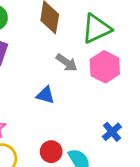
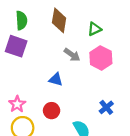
green triangle: (96, 29) -> (94, 29), size x0.6
red circle: (51, 152) -> (52, 111), moved

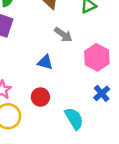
pink hexagon: (101, 58) -> (97, 57), moved

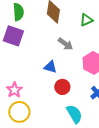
red circle: (40, 97) -> (62, 87), moved

